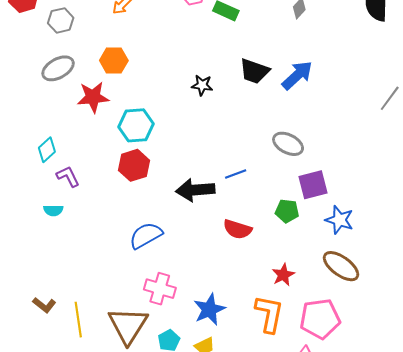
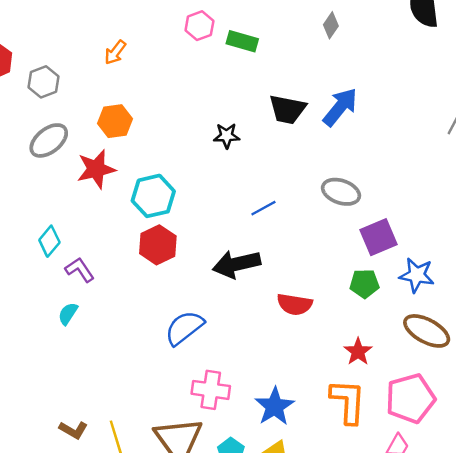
blue line: (236, 174) -> (263, 208), moved
cyan semicircle: (53, 210) -> (68, 314), turned 132
green pentagon: (287, 211) -> (364, 284), moved

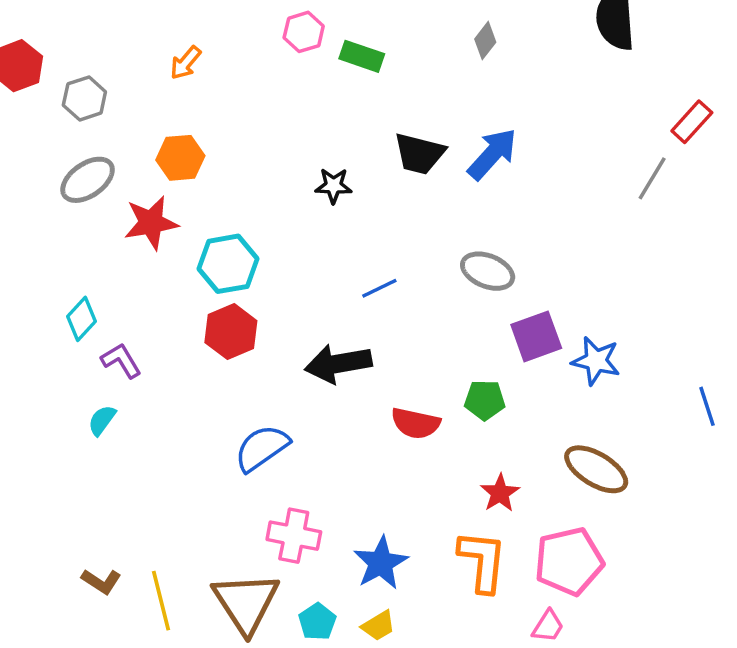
blue star: (417, 275) -> (596, 361), moved
green pentagon: (364, 284) -> (485, 400), moved

